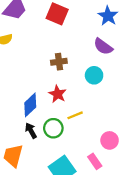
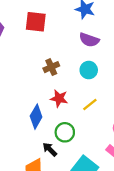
yellow line: (75, 115) -> (90, 105), moved
black arrow: (31, 131) -> (50, 149), moved

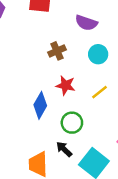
purple semicircle: (89, 40) -> (86, 23), moved
black arrow: (50, 149) -> (64, 149), moved

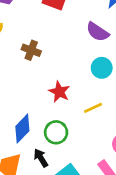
brown cross: (57, 51) -> (31, 50), moved, turned 30
blue diamond: (40, 105) -> (22, 129), moved

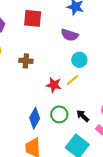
yellow line: (93, 108) -> (72, 80), moved
black arrow: (41, 158) -> (83, 116), moved

